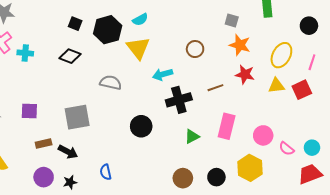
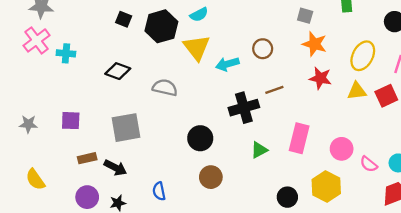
black diamond: (70, 56) -> (118, 71), moved
cyan arrow: (163, 74) -> (227, 64), moved
brown line: (215, 88) -> (274, 90), moved
brown circle: (183, 178) -> (211, 177), moved

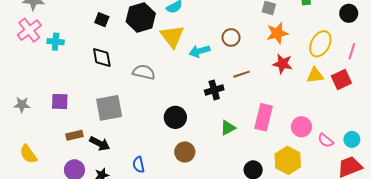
black square: (124, 19) -> (102, 20), moved
orange star: (314, 44) -> (277, 33), turned -30
black diamond: (118, 71) -> (102, 57), turned 60
black cross: (244, 108) -> (214, 90), size x0.7

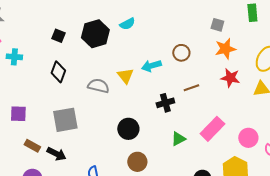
yellow triangle: (172, 36) -> (125, 76), moved, size x0.7
black diamond: (102, 57) -> (58, 72), turned 30
pink rectangle: (264, 117) -> (212, 129), turned 30
brown rectangle: (74, 135) -> (32, 146), turned 42

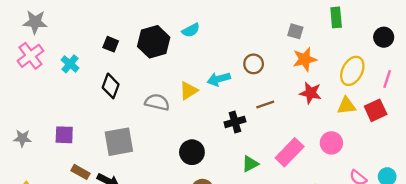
cyan cross: (14, 57) -> (70, 64), moved, turned 35
yellow triangle: (125, 76) -> (188, 91), turned 36
pink circle: (248, 138) -> (331, 143), moved

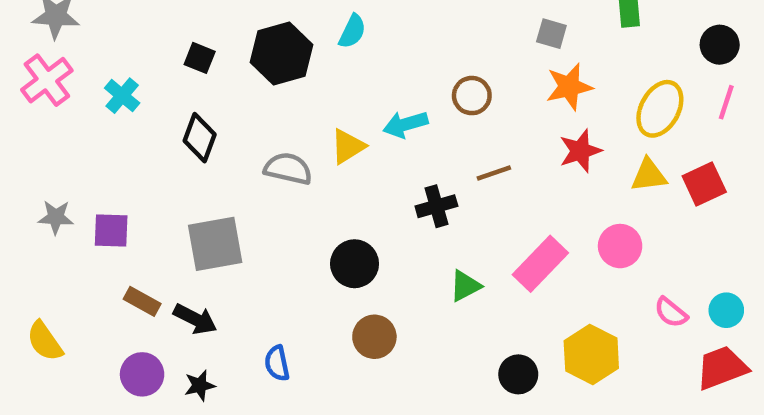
cyan semicircle: (191, 30) -> (352, 31), turned -36
pink line: (387, 79) -> (726, 102), moved
red star: (310, 93) -> (580, 151), turned -30
gray star: (22, 138) -> (56, 217), moved

